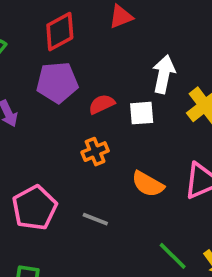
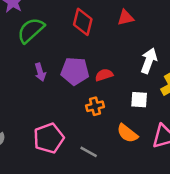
red diamond: (60, 32) -> (83, 22), turned -56
purple pentagon: (57, 82) -> (75, 71), moved
white square: (142, 113) -> (139, 100), moved

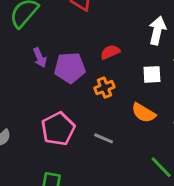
purple pentagon: (75, 71) -> (70, 68), moved

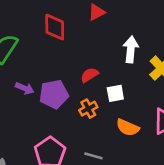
purple arrow: (40, 58) -> (25, 88), turned -36
white square: (152, 74) -> (115, 93), moved

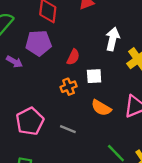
red semicircle: (89, 75) -> (73, 57), turned 140
purple pentagon: (54, 94) -> (38, 43), moved

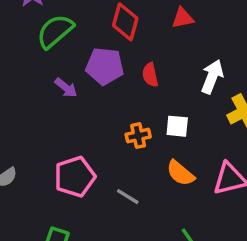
red semicircle: (73, 57) -> (150, 75), moved, turned 133

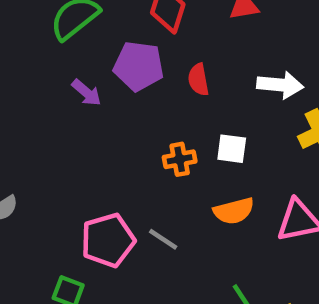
white arrow: (212, 77) -> (280, 85), turned 72
orange semicircle: (180, 173) -> (234, 211), turned -56
pink pentagon: (75, 177) -> (108, 240), moved

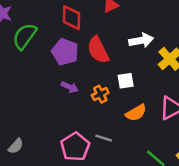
purple pentagon: (139, 66) -> (65, 52), turned 30
red semicircle: (198, 80) -> (98, 50), size x1.6
purple arrow: (86, 93) -> (70, 87), moved

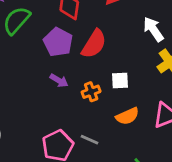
white arrow: (141, 40) -> (153, 29), moved, turned -120
red semicircle: (98, 50) -> (94, 44), turned -128

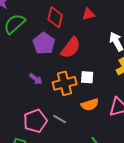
purple arrow: (59, 81) -> (36, 79), moved
orange cross: (91, 92) -> (65, 83), size x1.6

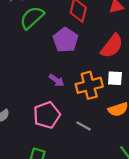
red semicircle: (71, 48) -> (112, 46), moved
pink pentagon: (35, 121) -> (47, 115), moved

